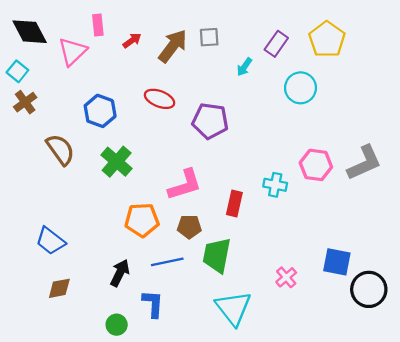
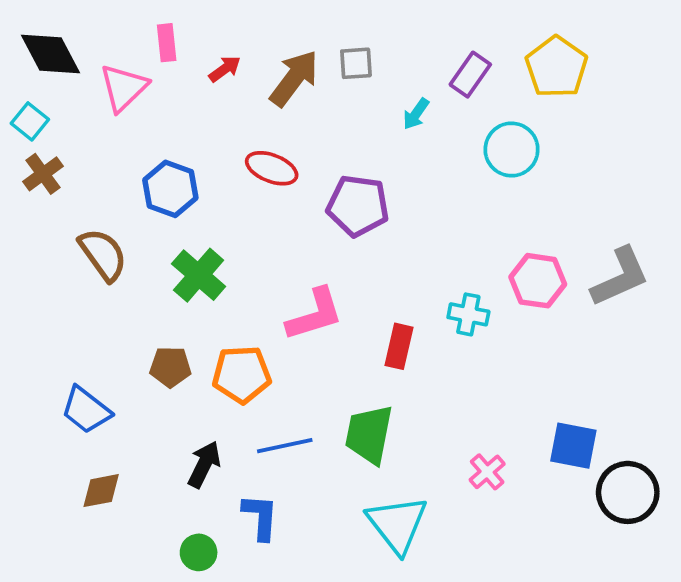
brown pentagon: (189, 227) -> (170, 367), moved

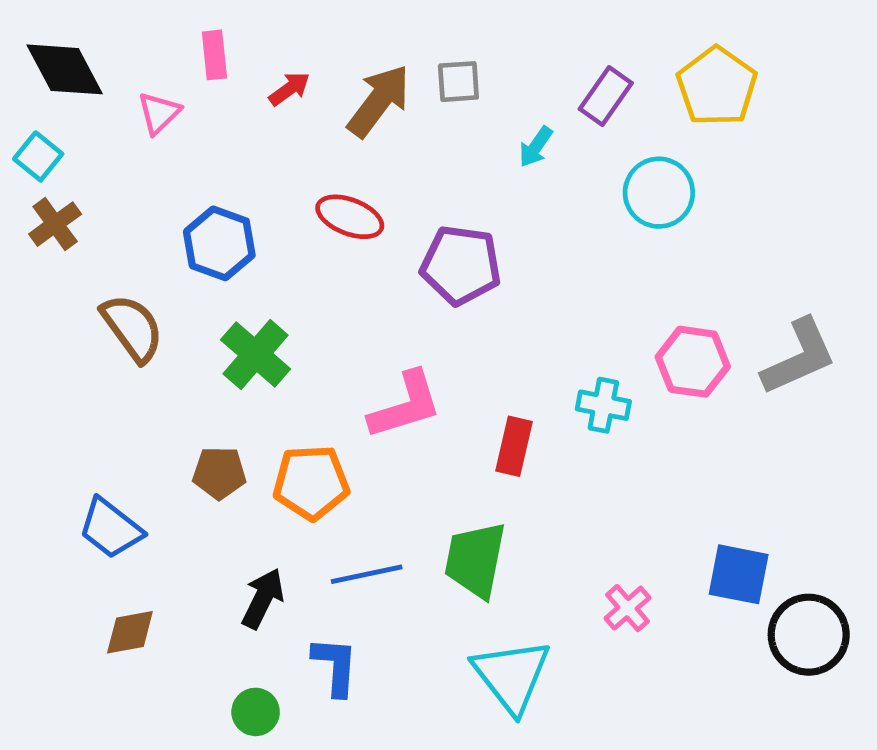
pink triangle: (124, 88) -> (159, 113), size x0.7

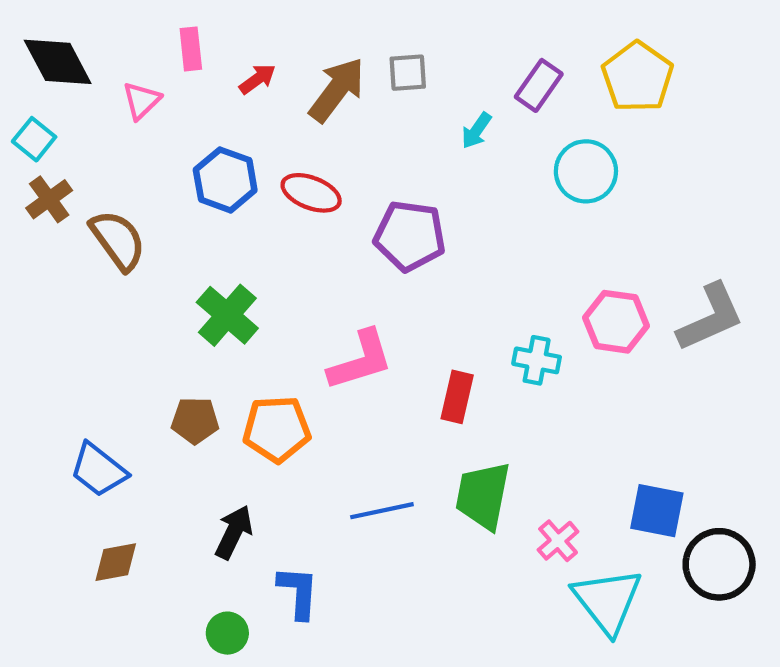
blue hexagon: (219, 243) -> (225, 180), moved
brown semicircle: (132, 328) -> (118, 240), moved
green trapezoid: (475, 560) -> (483, 496), moved
blue line: (367, 574) -> (382, 511), moved
cyan triangle: (512, 676) -> (607, 601), moved

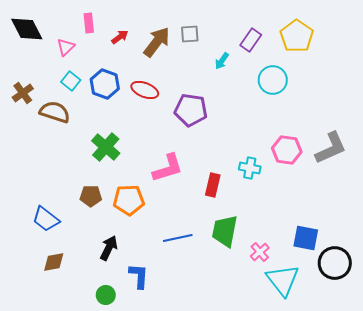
cyan square: (34, 139) -> (71, 81), moved
brown semicircle: (118, 240) -> (55, 112), turned -36

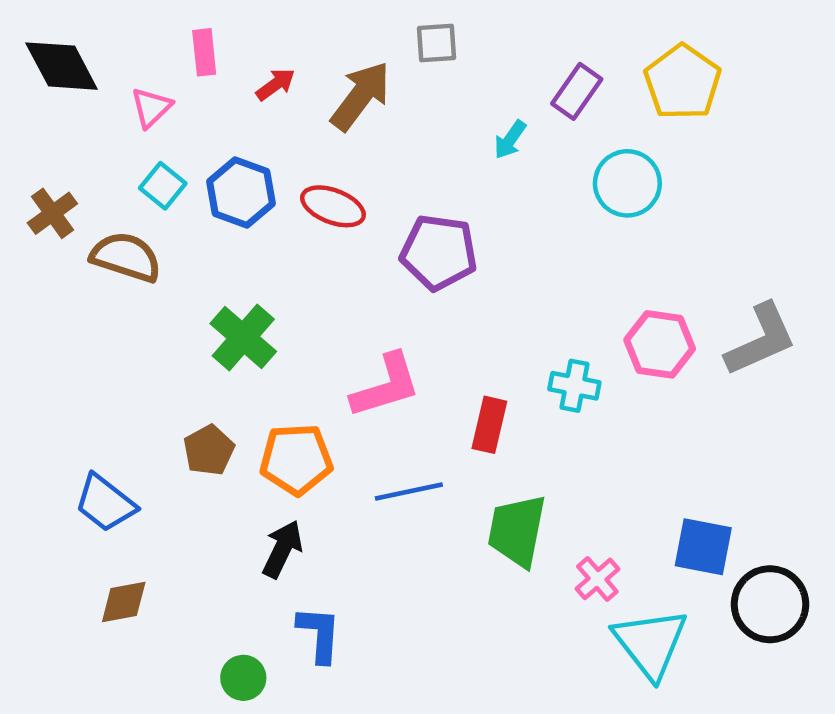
gray square: (190, 34) -> (436, 43), moved
brown pentagon: (91, 196) -> (209, 450), turned -30
blue line: (178, 238) -> (409, 492), moved
black arrow: (109, 248) -> (282, 549), moved

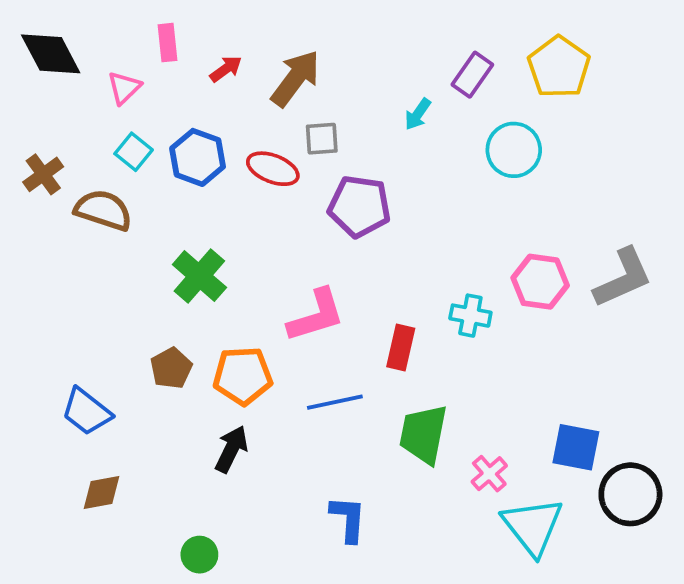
gray square: (436, 43) -> (322, 139), moved
blue L-shape: (319, 634) -> (348, 519), moved

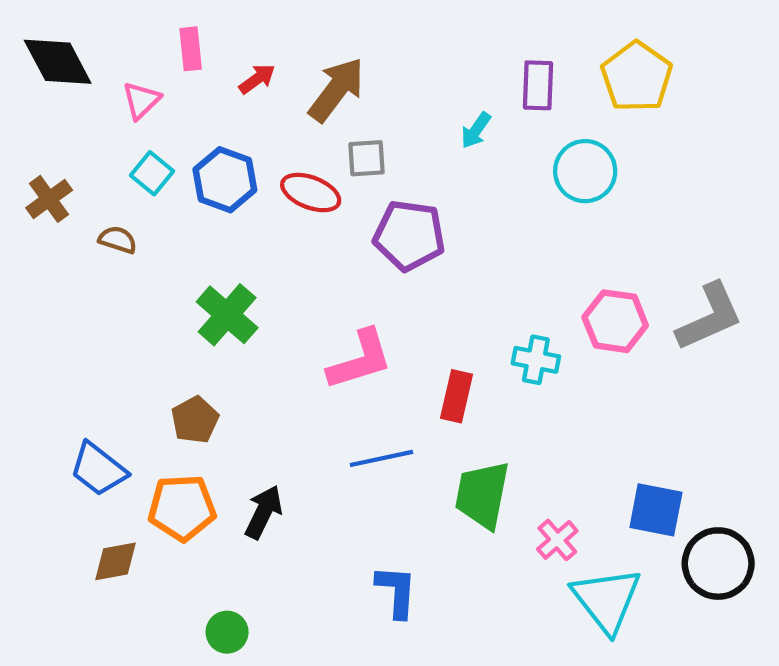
purple rectangle: (472, 75) -> (538, 85), turned -33
brown semicircle: (103, 210) -> (118, 240), size x0.6
orange pentagon: (243, 376) -> (182, 508), moved

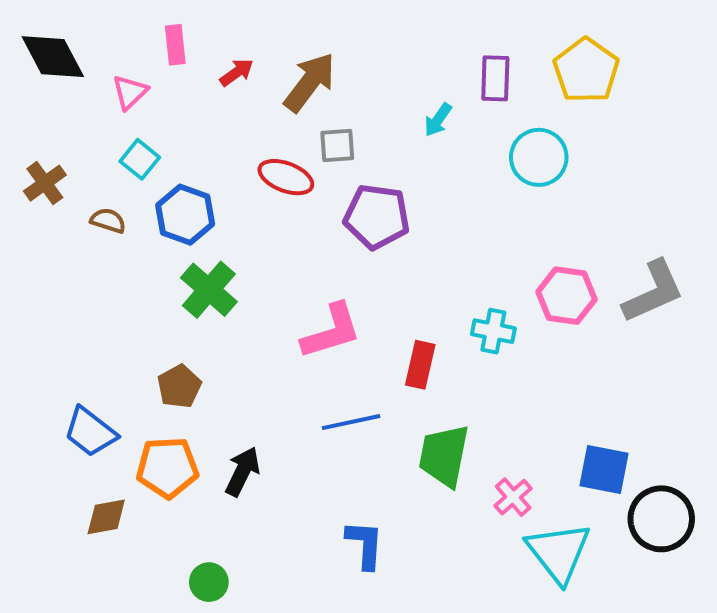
blue hexagon: (225, 180) -> (185, 215), moved

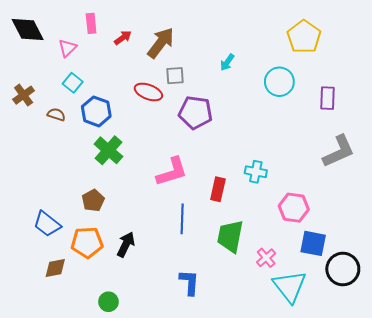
purple rectangle: (495, 78) -> (327, 98), moved
pink hexagon: (566, 296) -> (294, 208), moved
blue line: (351, 422) -> (182, 219), turned -76

